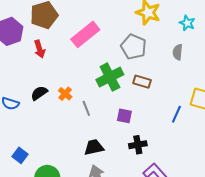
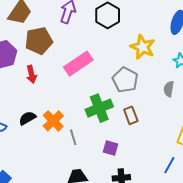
brown rectangle: (142, 82) -> (131, 115), turned 48
orange cross: (65, 94) -> (53, 121), size x1.5
blue line: (176, 114) -> (169, 165), moved

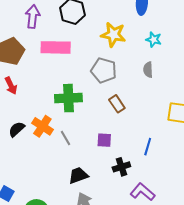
pink rectangle: (78, 64) -> (56, 47), moved, turned 48
green cross: (99, 108) -> (68, 98), moved, turned 32
blue line: (169, 165) -> (148, 147), moved

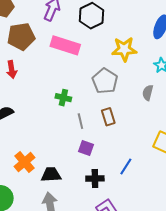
yellow star: (113, 35) -> (124, 49), turned -30
green cross: (68, 98) -> (63, 98), size x0.6
orange cross: (42, 126) -> (25, 162), moved
gray line: (65, 138) -> (80, 121), moved

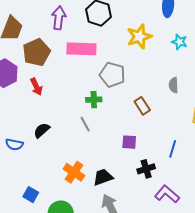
gray pentagon: (105, 81) -> (112, 75), moved
gray semicircle: (148, 93) -> (174, 85), moved
gray line: (80, 121) -> (85, 124), moved

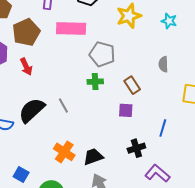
green cross: (94, 100) -> (95, 82), moved
gray line: (85, 124) -> (63, 106), moved
black semicircle: (42, 130) -> (32, 110), size x1.6
purple square: (129, 142) -> (126, 110), moved

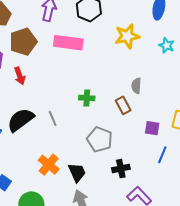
gray pentagon: (102, 54) -> (100, 139), moved
gray semicircle: (163, 64) -> (136, 86), moved
purple square: (126, 110) -> (152, 128), moved
blue line: (163, 128) -> (162, 155), moved
black trapezoid: (93, 157) -> (77, 172), turned 80

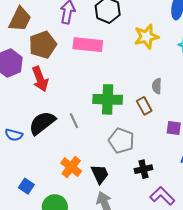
red arrow: (20, 76) -> (40, 79), size x1.4
green cross: (87, 98) -> (108, 99), size x1.8

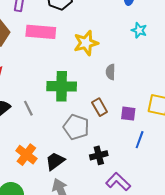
yellow star: (146, 37) -> (86, 43), moved
brown rectangle: (144, 106) -> (100, 107), moved
black trapezoid: (100, 174) -> (55, 161), turned -100

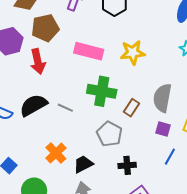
pink rectangle: (41, 32) -> (89, 51), moved
gray semicircle: (111, 72) -> (162, 98), moved, size x1.8
brown rectangle: (100, 107) -> (132, 108), moved, turned 54
gray line: (28, 108) -> (65, 108), turned -49

